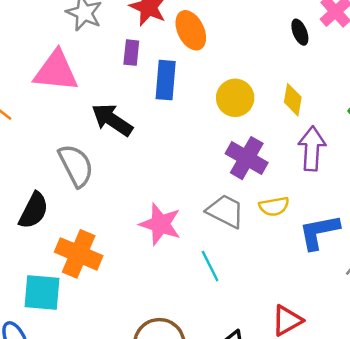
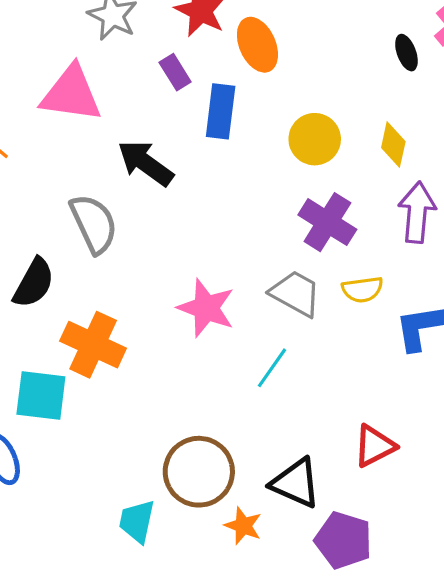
purple rectangle: (131, 53) -> (175, 72), turned -40
cyan line: (210, 266) -> (272, 368), turned 60

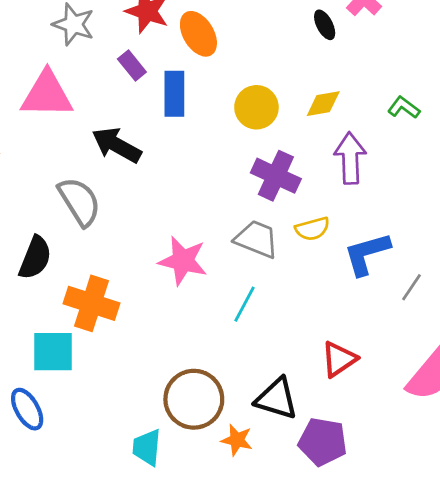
yellow diamond: (393, 145) -> (323, 104), turned 75

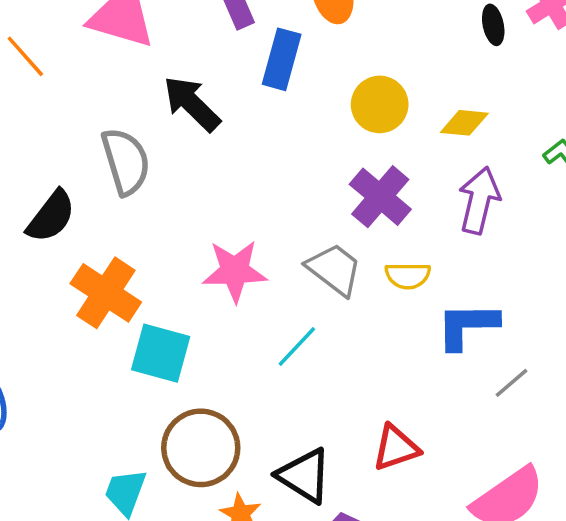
pink star: (183, 261) -> (235, 271), turned -30
cyan square: (53, 352) -> (161, 353), moved

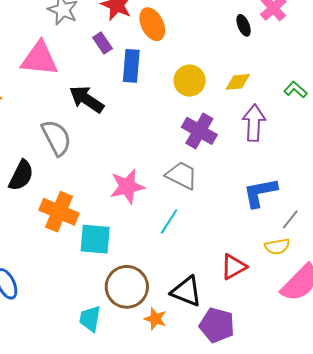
yellow semicircle: (408, 276) -> (277, 246), moved

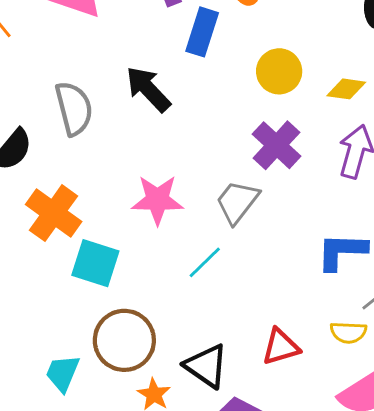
black arrow: (87, 99) -> (148, 89), moved
gray trapezoid: (182, 175) -> (237, 202), turned -92

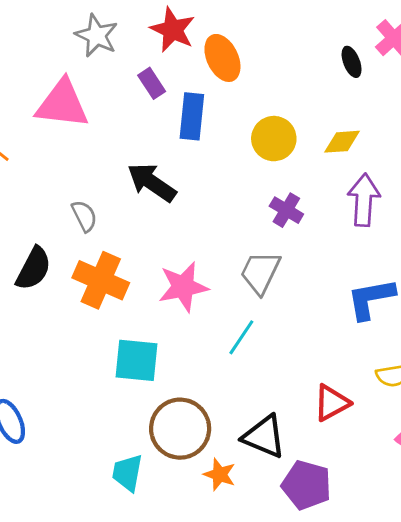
gray semicircle: (74, 108) -> (84, 216), size x0.6
purple cross: (277, 145) -> (286, 210), size x0.7
orange cross: (54, 213) -> (101, 280), moved

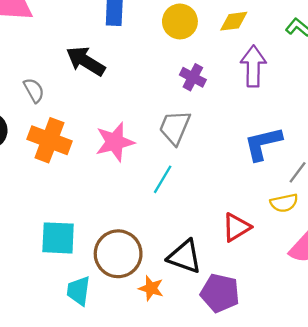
cyan square: (136, 360) -> (58, 238), moved

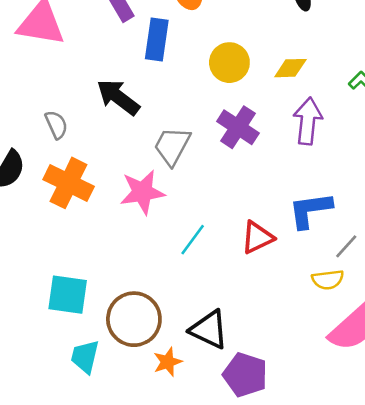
purple cross: (193, 77) -> (238, 127), size x1.4
gray trapezoid: (175, 127) -> (172, 146), moved
red triangle: (236, 227) -> (257, 237), moved
orange star: (151, 288) -> (168, 362), turned 30

